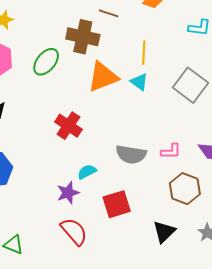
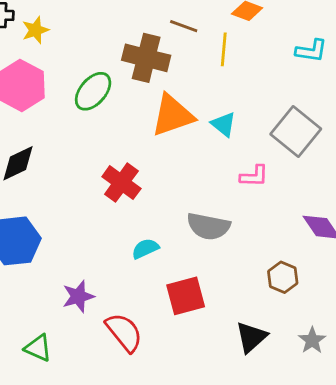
yellow line: (144, 53) -> (224, 49), moved
pink L-shape: (171, 151) -> (254, 176), moved
brown hexagon: (185, 189) -> (283, 277), size x0.7
purple star: (68, 193) -> (78, 296), moved

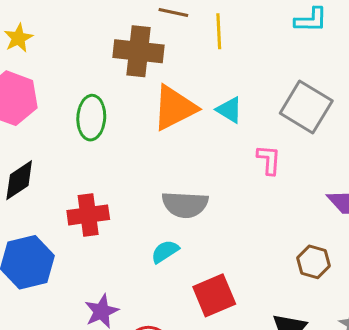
green ellipse: (93, 91) -> (91, 118), moved, turned -30
pink L-shape: (254, 176) -> (269, 160), turned -80
red cross: (121, 183) -> (88, 215), moved, turned -36
gray semicircle: (208, 226) -> (185, 205), moved

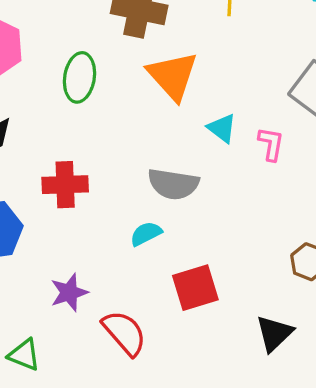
orange triangle: (175, 108) -> (173, 76), turned -51
cyan triangle: (229, 110) -> (222, 128), moved

